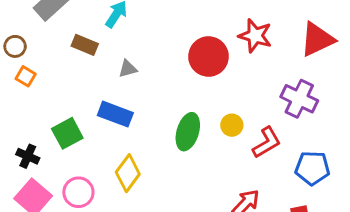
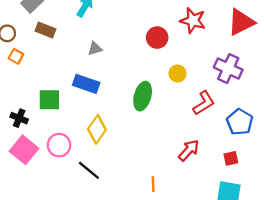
brown rectangle: (85, 45) -> (45, 30), moved
red circle: (208, 57) -> (157, 38), size x0.7
yellow circle: (232, 125) -> (177, 73), moved
green square: (67, 133) -> (49, 100), turned 30
blue pentagon: (312, 168) -> (240, 122), turned 30

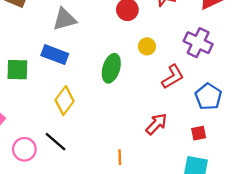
gray triangle: (95, 49) -> (64, 19), size x1.6
pink circle: (59, 145) -> (24, 149), moved

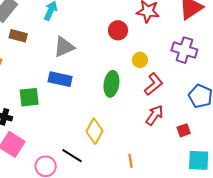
red L-shape: (173, 77) -> (154, 84), moved
yellow diamond: (65, 101) -> (94, 131), moved
red arrow: (156, 124) -> (155, 115), moved
red square: (199, 133) -> (184, 130), moved

